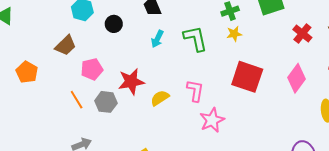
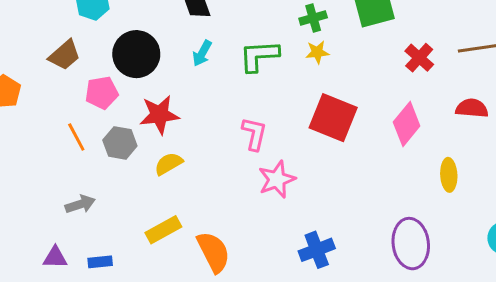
black circle: (114, 24) -> (136, 54), moved, size x1.8
green L-shape: (195, 38) -> (259, 56), turned -84
yellow semicircle: (160, 98) -> (169, 164), moved

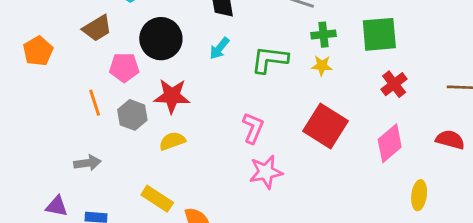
red cross: (419, 58) -> (394, 84), moved
yellow rectangle: (163, 230) -> (157, 199), turned 52

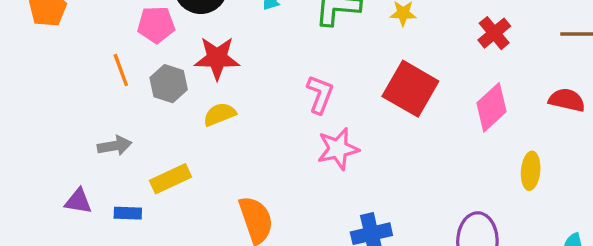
yellow rectangle: (157, 199) -> (170, 179), moved, turned -56

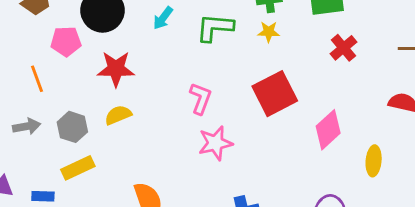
gray hexagon: (169, 84) -> (72, 127), moved
red square: (410, 89) -> (275, 94), turned 33
pink diamond: (491, 107) -> (328, 130), moved
gray arrow: (115, 146) -> (27, 126), moved

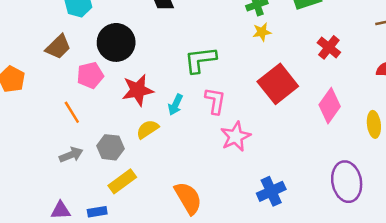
cyan arrow: (163, 18) -> (175, 105), moved
green L-shape: (215, 28) -> (200, 60), moved
red cross: (344, 48) -> (329, 47), moved

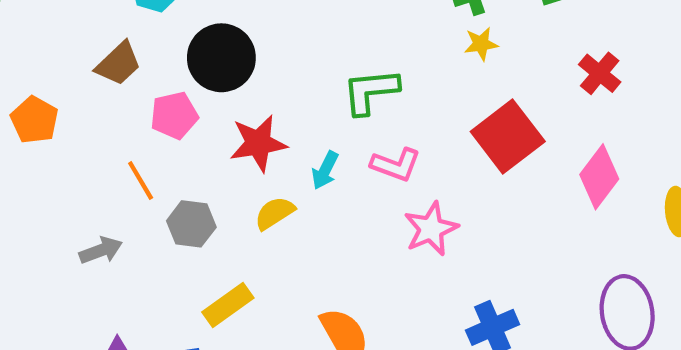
pink L-shape: (215, 101) -> (396, 165), turned 100
gray hexagon: (110, 147) -> (191, 224), moved
gray arrow: (71, 155) -> (101, 250), moved

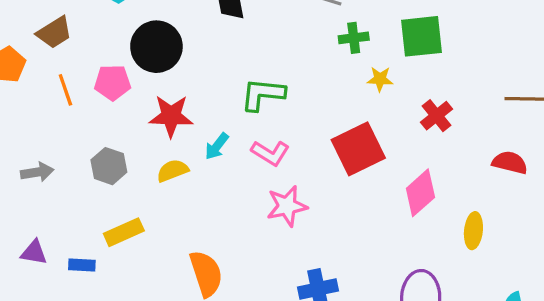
yellow star: (481, 44) -> (380, 79), moved
brown trapezoid: (118, 64) -> (54, 32), moved
orange line: (141, 181) -> (65, 90), moved

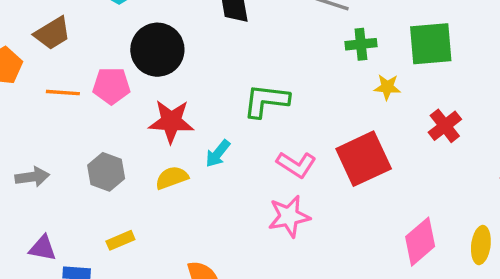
orange line: (65, 90) -> (63, 93), turned -68
pink L-shape: (270, 153) -> (296, 165), moved
pink diamond: (420, 193) -> (420, 242), moved
yellow rectangle: (124, 232) -> (120, 240), size x0.7
purple triangle: (34, 252) -> (43, 248), moved

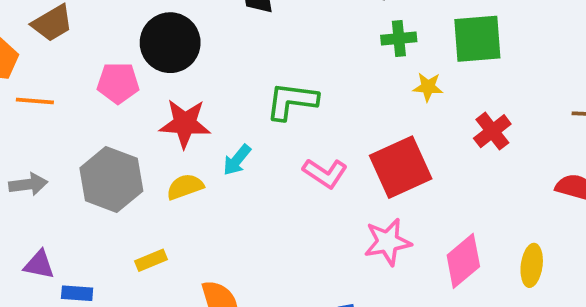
orange line: (63, 93) -> (35, 101), moved
gray hexagon: (106, 172) -> (111, 180), size x1.5
pink star: (289, 216) -> (388, 242), moved
yellow rectangle: (120, 240) -> (151, 260), moved

